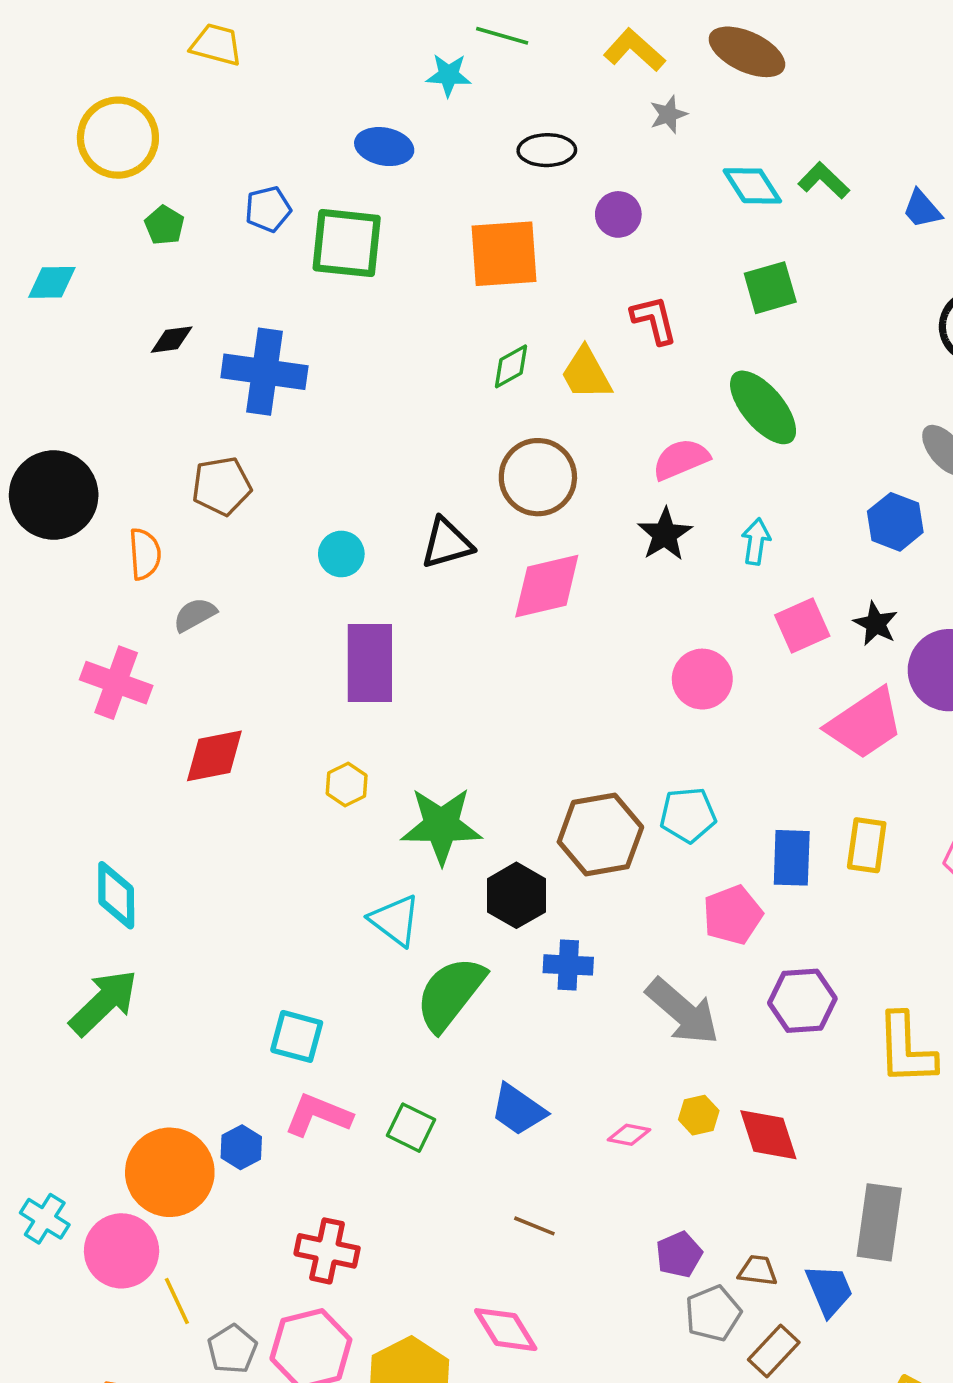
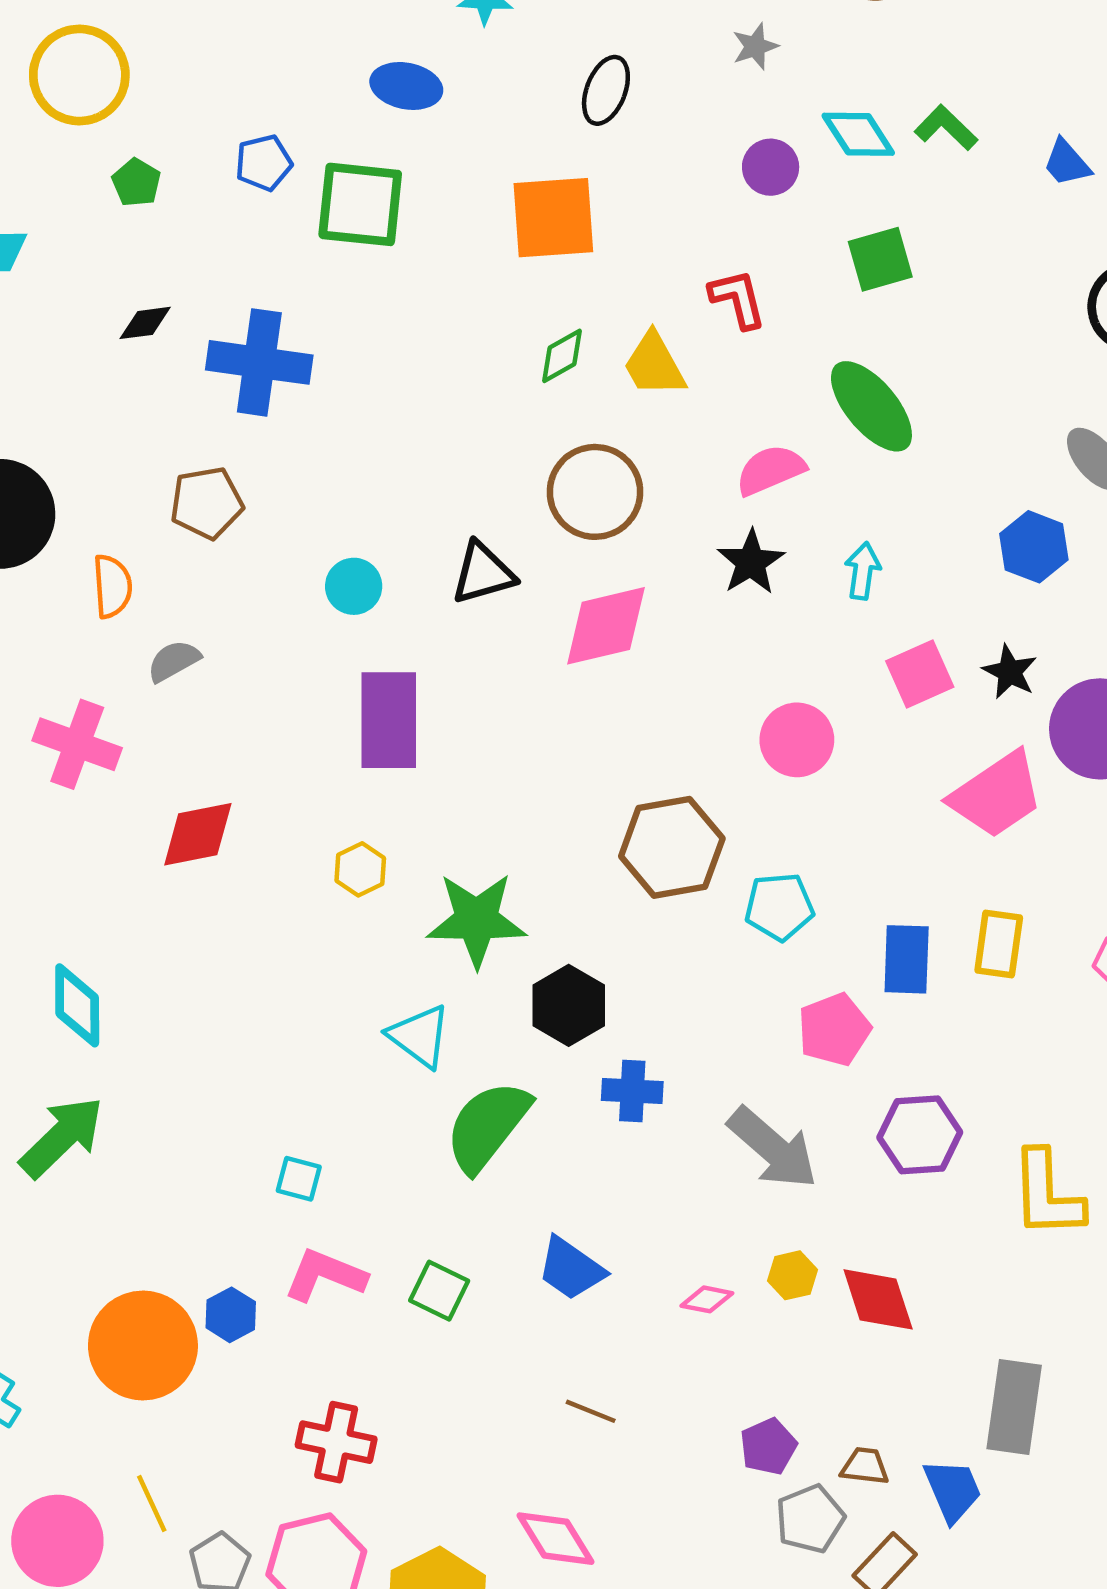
black ellipse: (547, 150) -> (606, 90), turned -68
purple circle: (618, 214) -> (771, 167), moved
brown hexagon: (600, 835) -> (672, 847), moved
cyan square: (297, 1036) -> (299, 1179), size x0.7
pink circle: (122, 1251) -> (57, 1541), moved

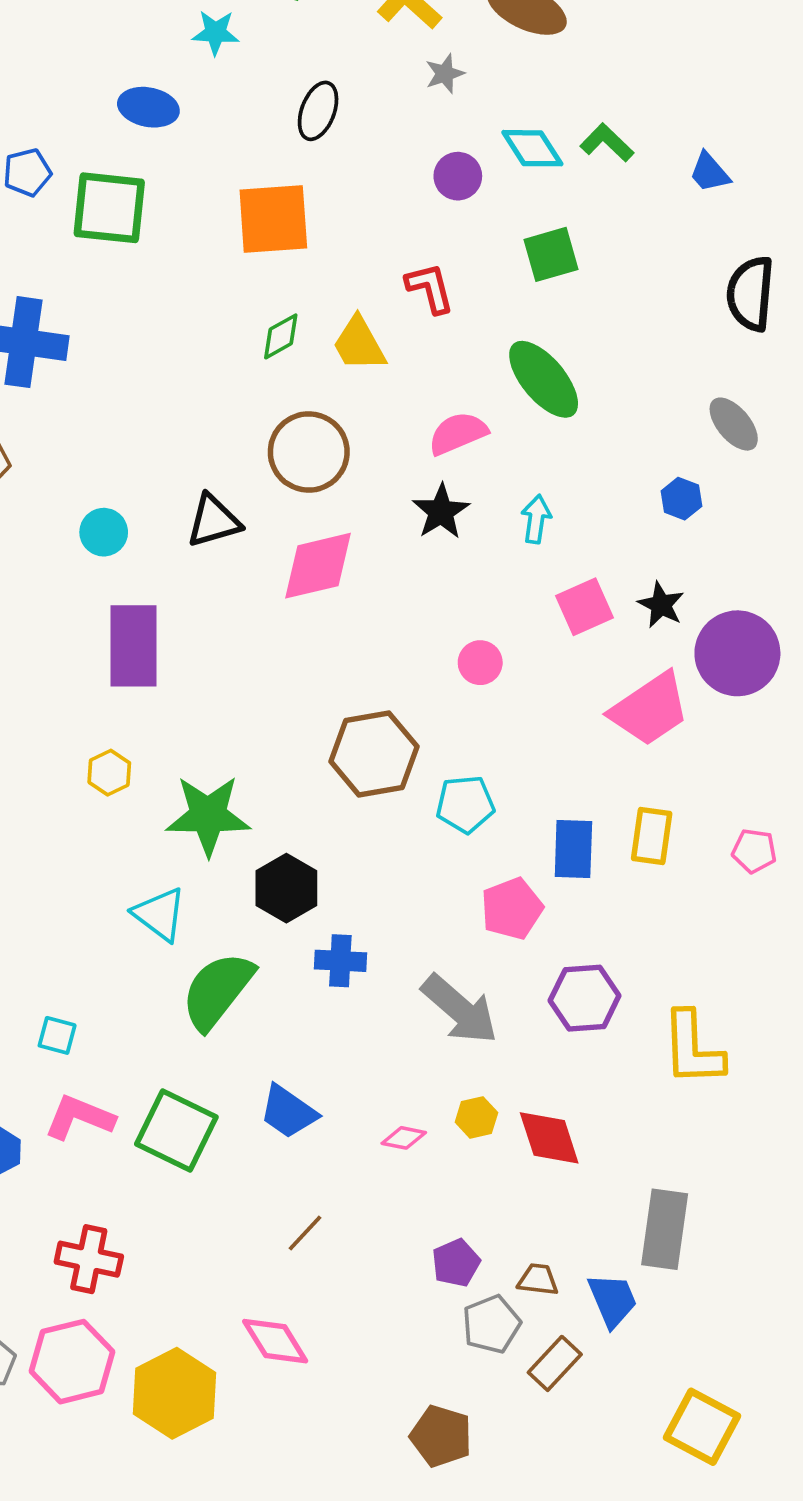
blue hexagon: (1034, 547) -> (681, 499), size x0.7
pink circle: (797, 740) -> (480, 663), size x0.7
green square: (439, 1291) -> (176, 1130), size x1.6
brown line: (591, 1411) -> (305, 1233), turned -69

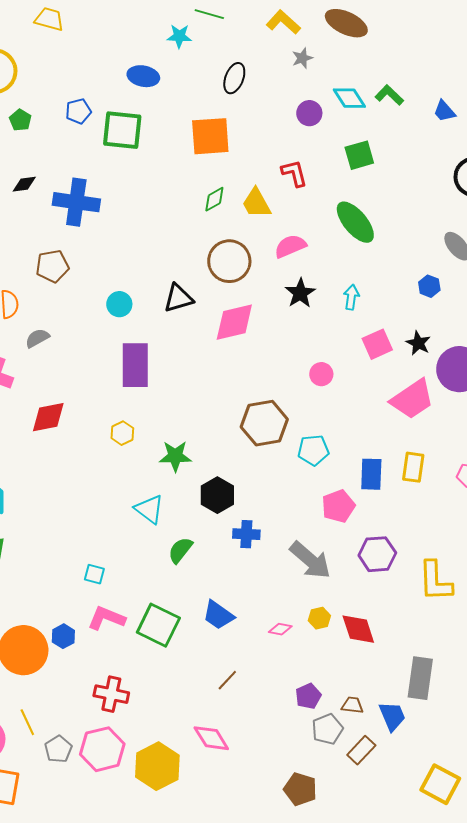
pink semicircle: (458, 433) -> (290, 246), moved
green star: (208, 815) -> (175, 456), size x0.7
green semicircle: (217, 991) -> (180, 550), size x0.6

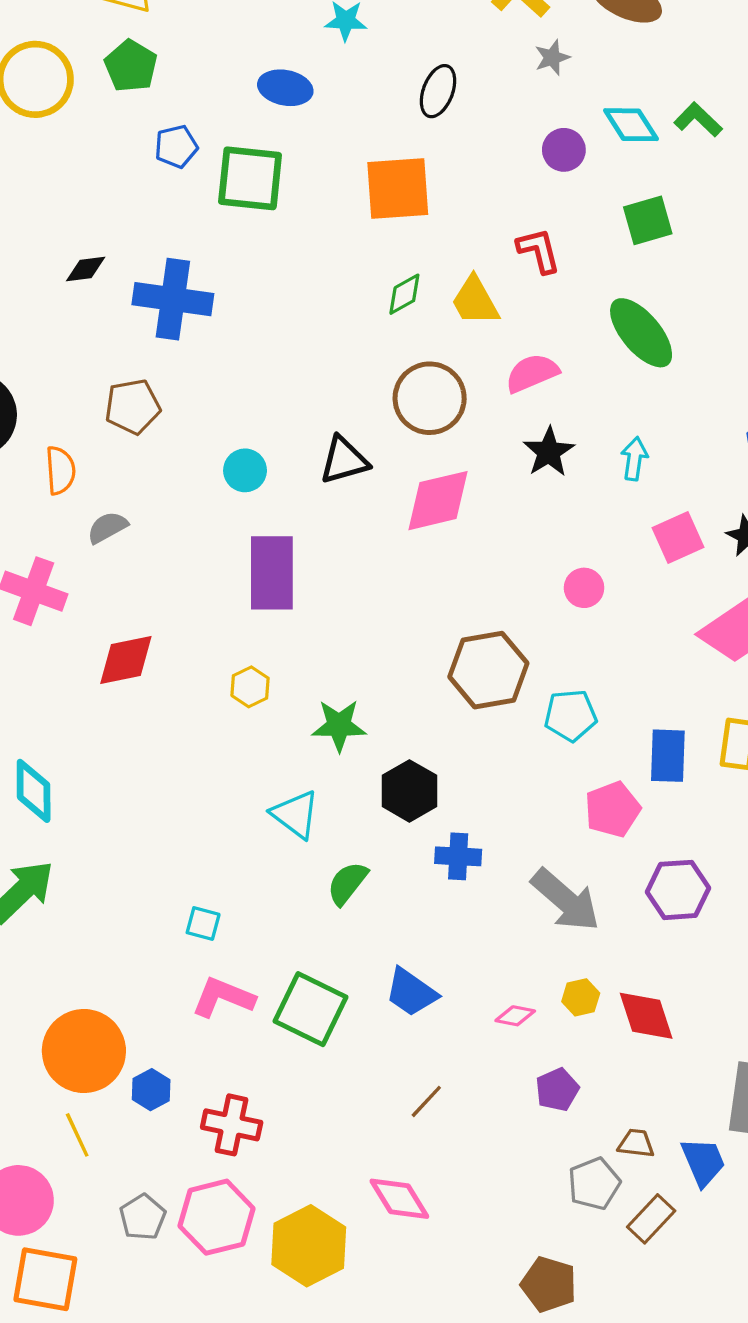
green pentagon: (20, 120) -> (131, 66), moved, size x1.4
blue hexagon: (63, 636) -> (151, 1090), moved
purple pentagon: (308, 696) -> (557, 1090), moved
yellow line: (27, 722) -> (77, 1135), moved

